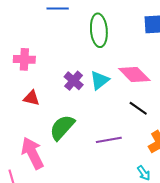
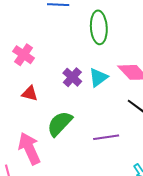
pink cross: (24, 59) -> (24, 55), turned 30

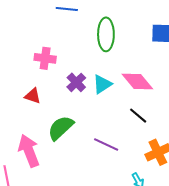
pink cross: (24, 55) -> (45, 58), moved, turned -30
purple line: (106, 137) -> (106, 144), turned 30

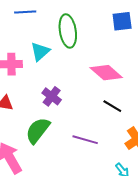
purple cross: (76, 82) -> (52, 96), moved
cyan triangle: (102, 84) -> (40, 51), moved

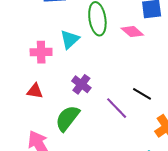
pink diamond: (106, 73) -> (132, 32), moved, size x0.7
purple line: (85, 140) -> (117, 108), moved, turned 30

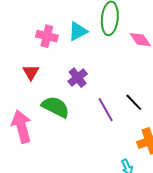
red triangle: (35, 91) -> (31, 72), turned 36
green semicircle: (67, 118) -> (55, 107), turned 64

